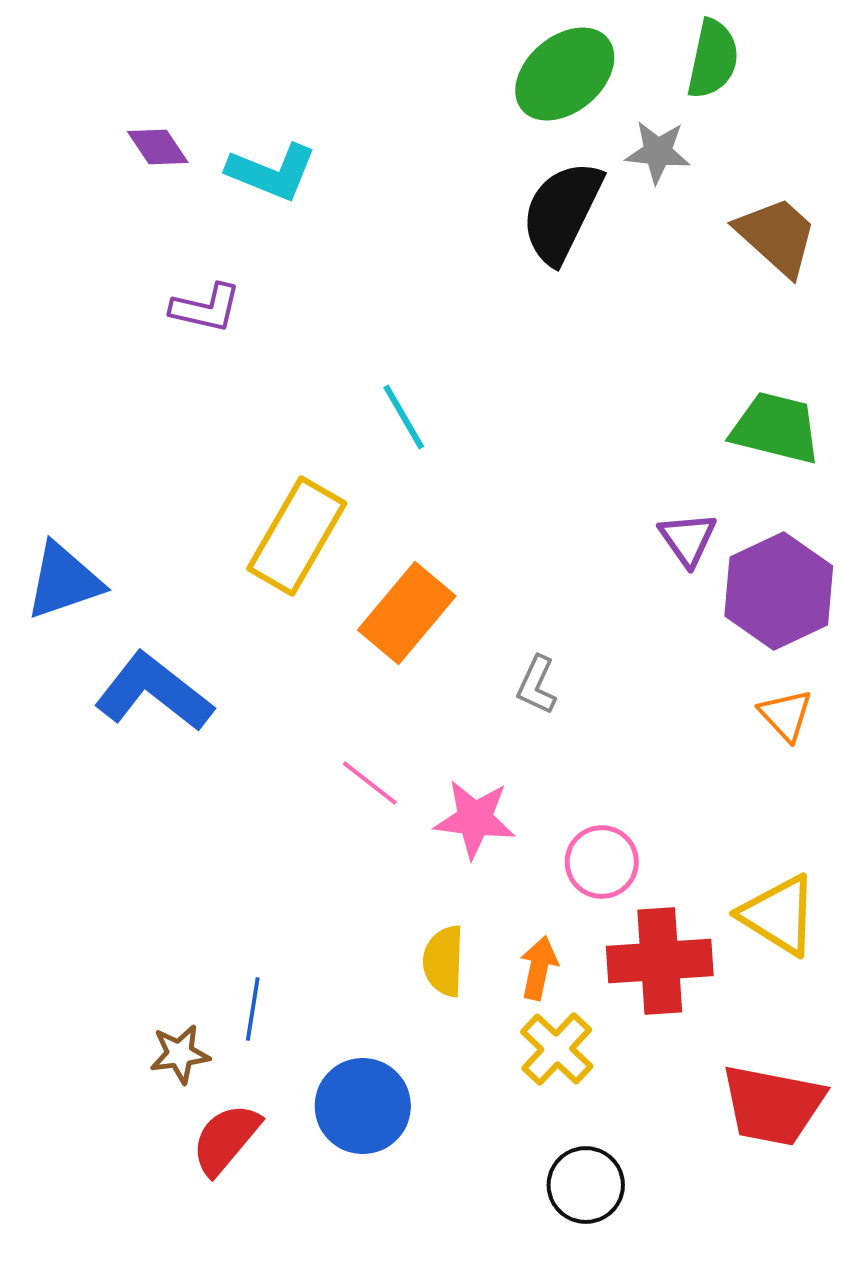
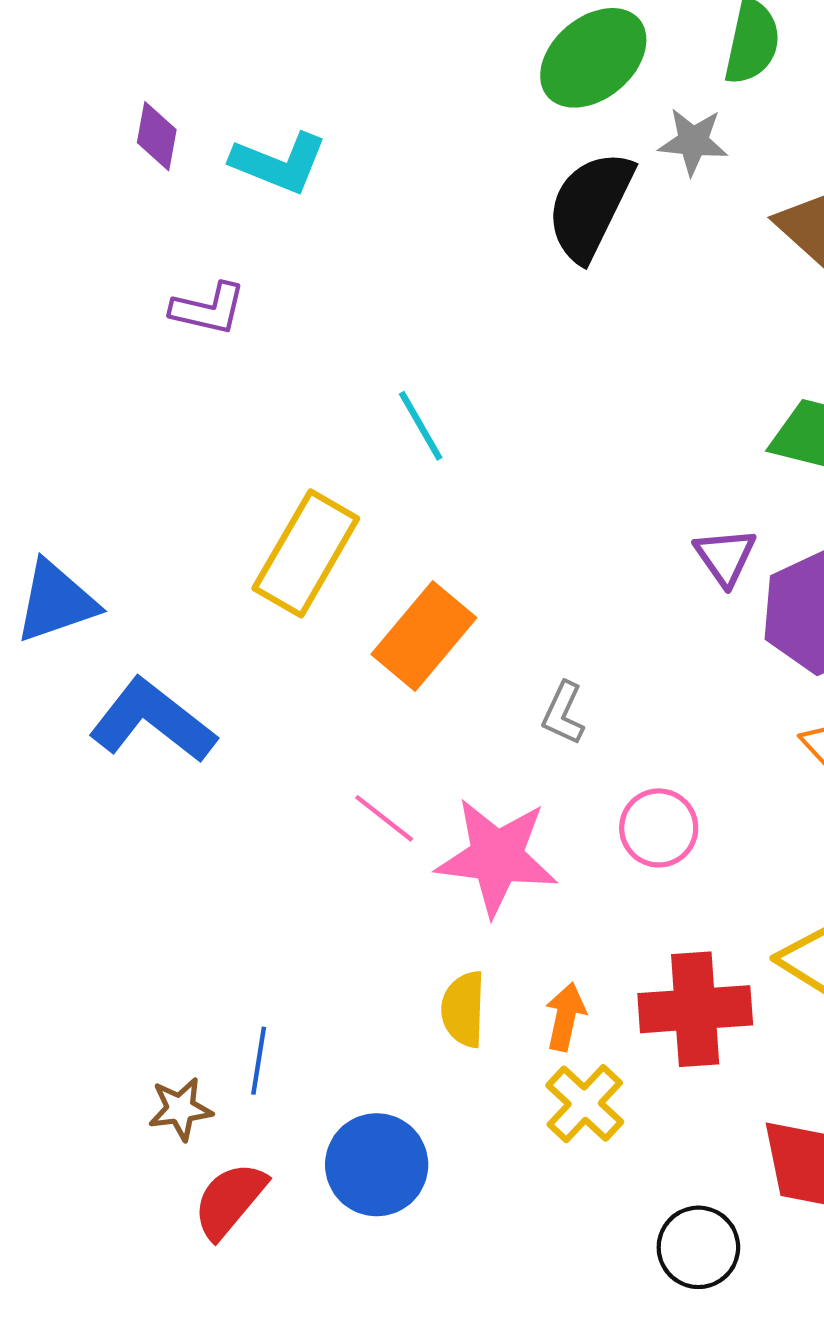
purple diamond: (158, 147) -> (157, 136), turned 44
pink star: (475, 819) -> (497, 857), size x1.4
pink circle: (602, 862) -> (659, 828), moved
black circle: (586, 1185) -> (698, 1247), moved

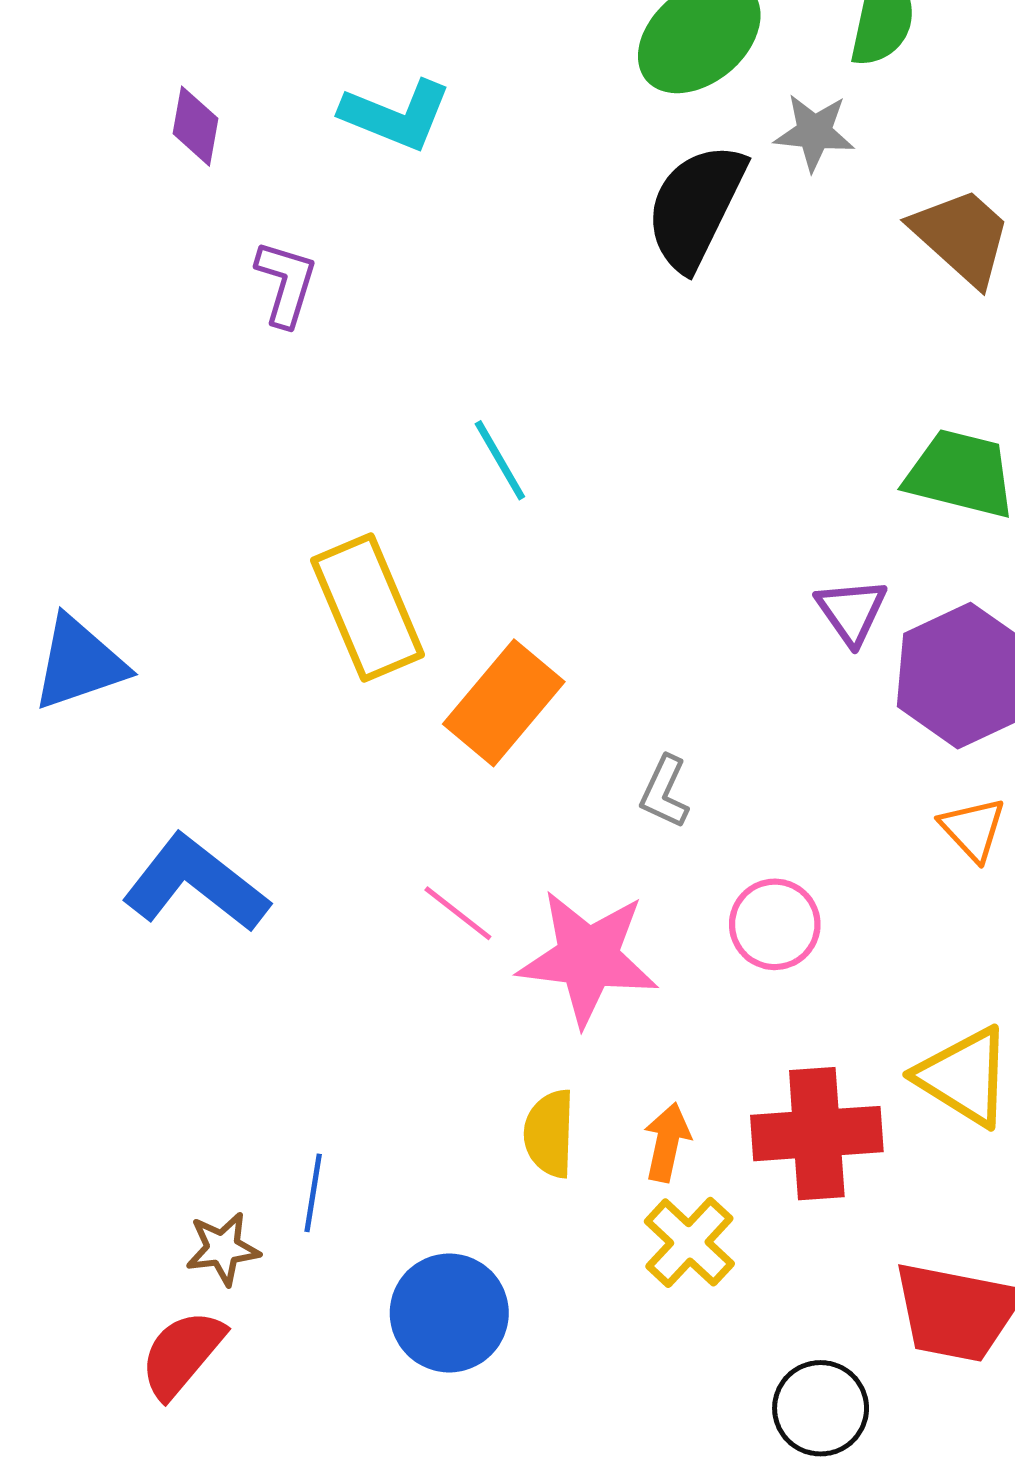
cyan L-shape: (279, 163) -> (396, 115), moved
purple L-shape: (208, 309) -> (286, 283), moved, turned -86
yellow rectangle: (306, 553) -> (368, 608), turned -53
blue L-shape: (152, 721) -> (196, 884), moved
red semicircle: (230, 1200) -> (182, 1354), moved

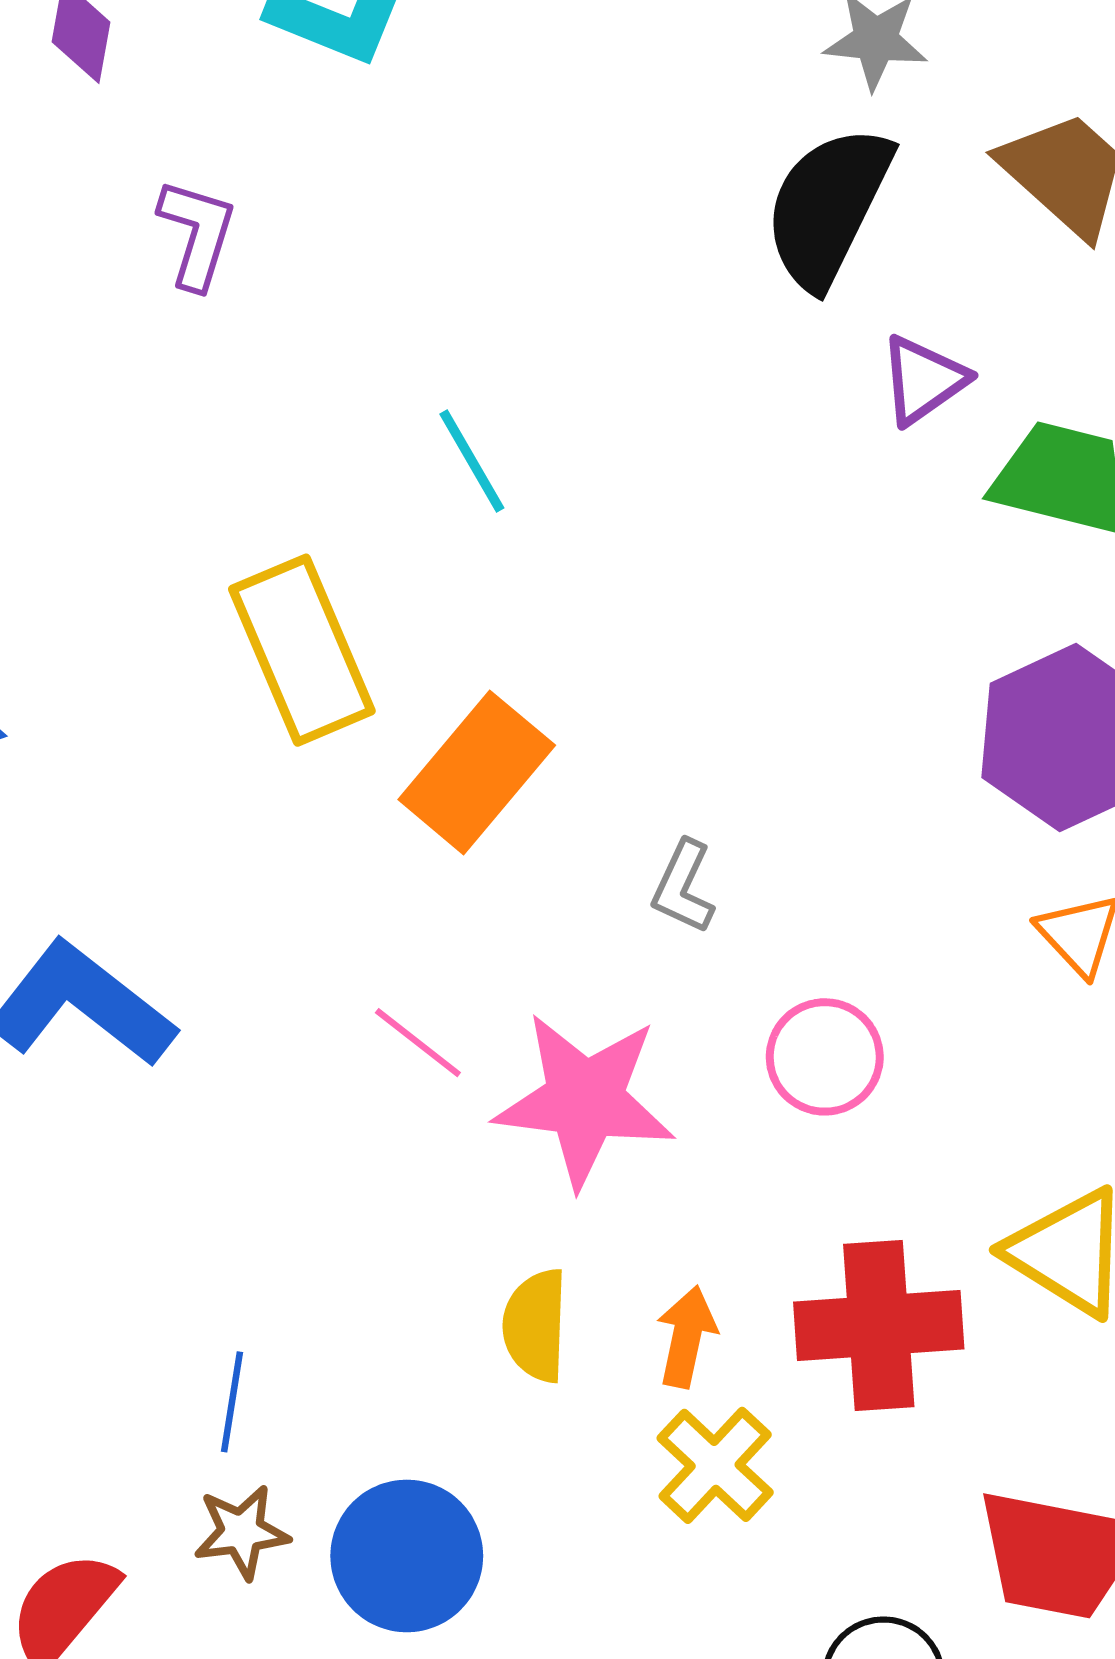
black semicircle: (696, 207) -> (828, 207), moved
purple triangle: (851, 611) -> (923, 380), moved, turned 30
brown star: (223, 1249) -> (242, 1532), moved

